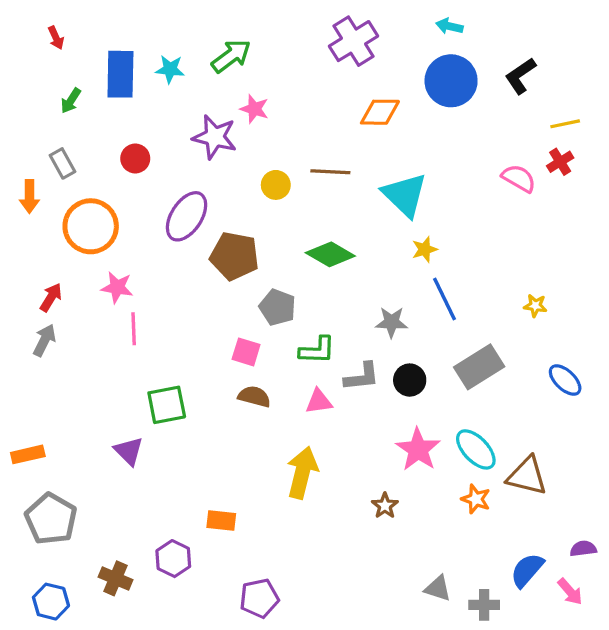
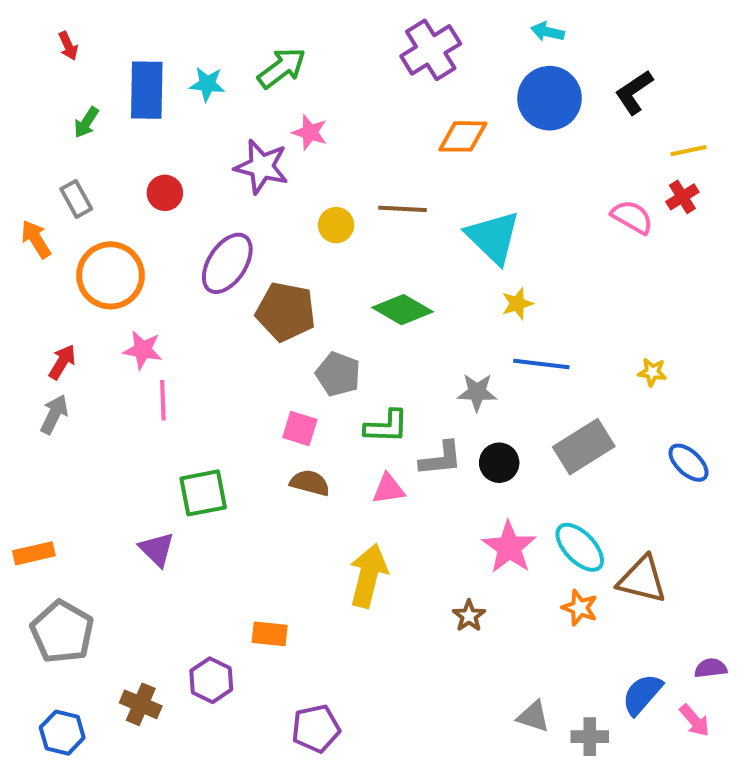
orange arrow: (29, 197) -> (36, 239), turned 148
blue line: (444, 299) -> (541, 364), turned -57

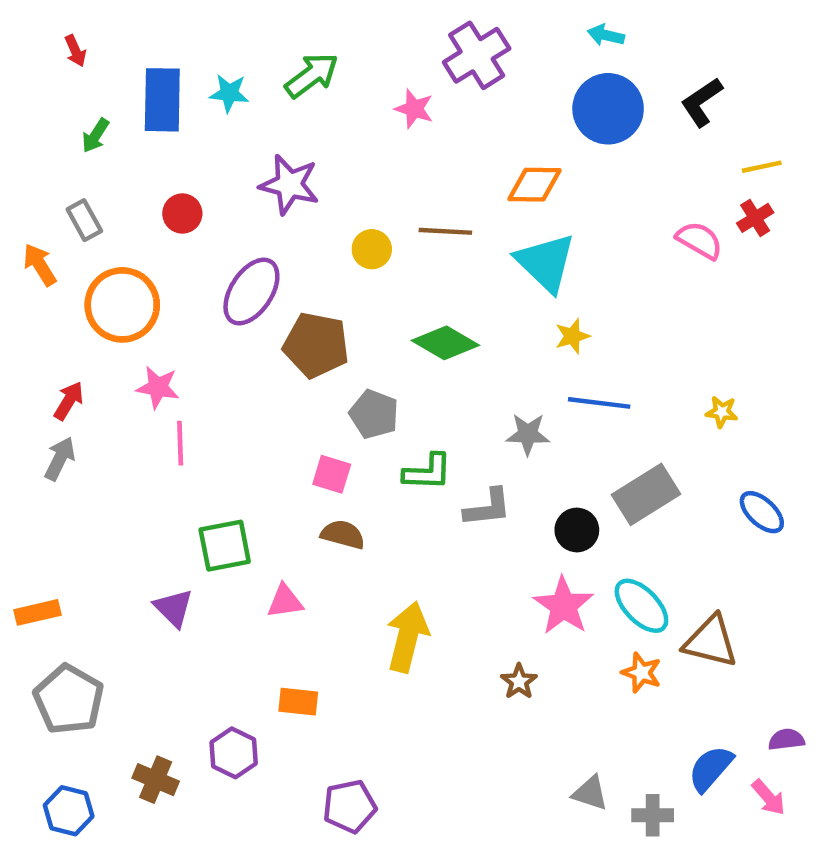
pink star: (310, 132) -> (414, 109), moved
orange diamond: (463, 136) -> (535, 185), moved
black circle: (499, 463) -> (577, 530), moved
pink triangle: (388, 489) -> (285, 601), moved

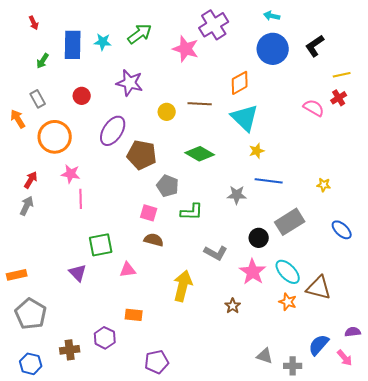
pink star: (414, 109) -> (186, 49), size x1.5
orange diamond: (535, 185) -> (240, 83), turned -30
gray L-shape: (488, 508) -> (216, 253), moved, turned 35
brown cross: (156, 780) -> (70, 350), turned -30

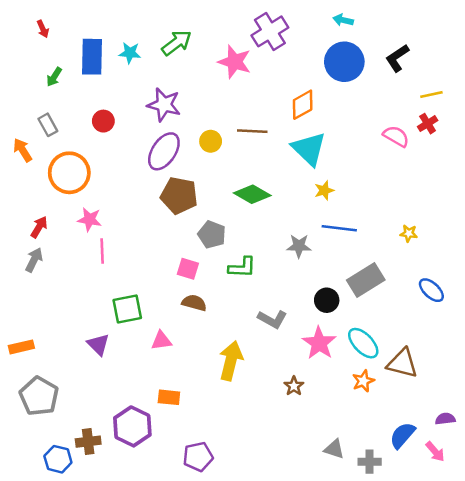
purple ellipse: (113, 131) -> (164, 151), moved
orange star: (288, 302) -> (363, 381), turned 30
purple hexagon: (105, 338) -> (132, 426), size x1.4
blue hexagon: (31, 364) -> (58, 459), moved

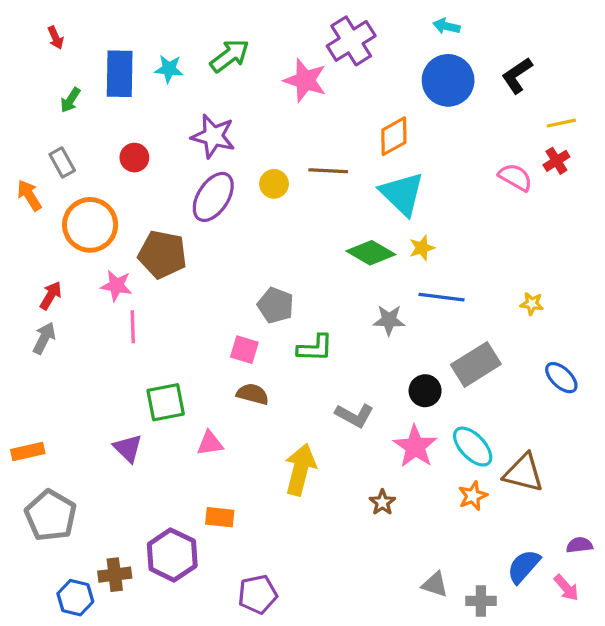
green diamond: (252, 194) -> (371, 253), moved
brown pentagon: (179, 195) -> (162, 254), moved

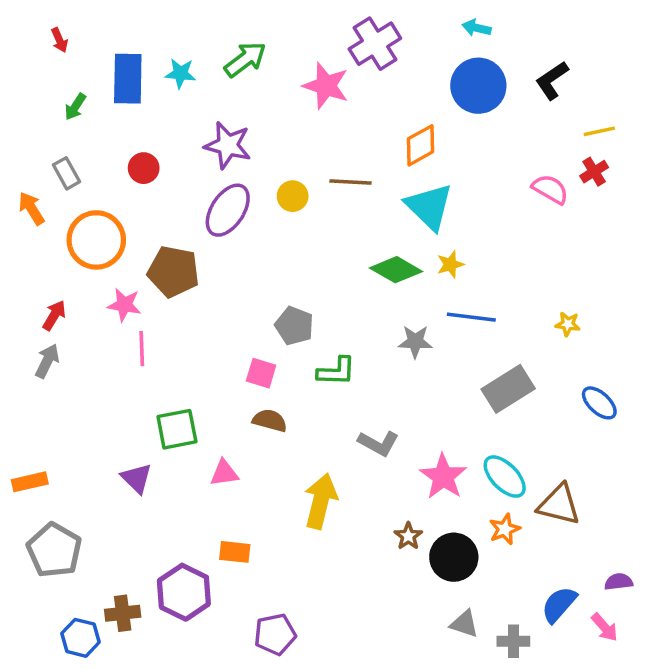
black circle: (425, 391) -> (454, 557), moved, size x1.4

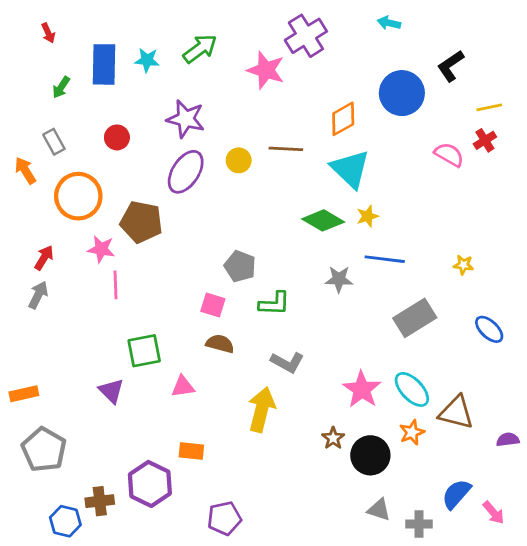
blue circle: (478, 86) -> (402, 93), moved
gray L-shape: (378, 443) -> (287, 362), moved
purple semicircle: (619, 582) -> (508, 440), moved

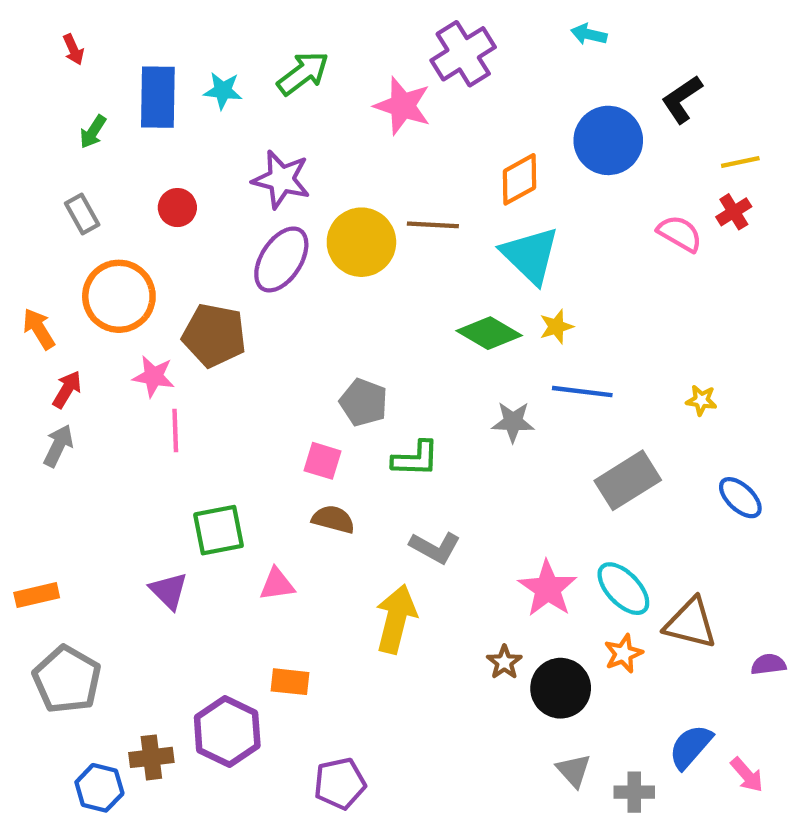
yellow circle: (239, 160) -> (361, 242), size x1.8
orange arrow: (25, 170) -> (39, 329), moved
gray triangle: (379, 510) -> (574, 770), turned 30

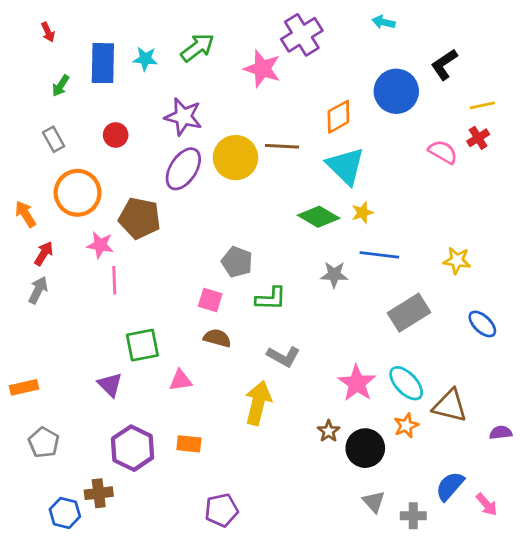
yellow star: (701, 400) -> (457, 261), size x1.4
gray pentagon: (67, 680) -> (44, 442), size x0.7
purple hexagon: (227, 731) -> (133, 448), moved

